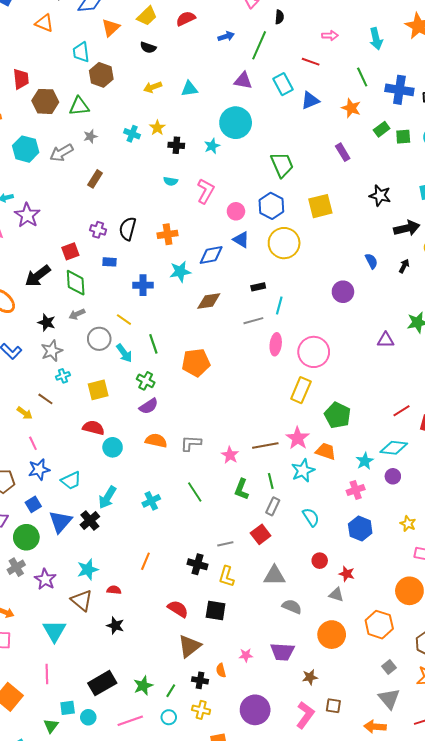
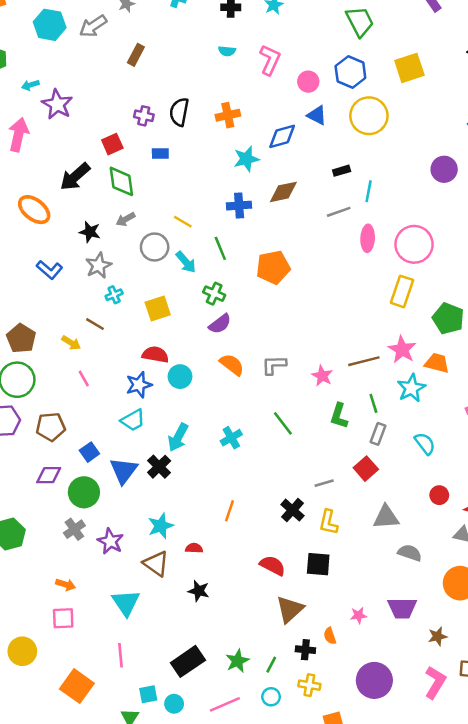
blue cross: (143, 285) -> (239, 206), moved
orange semicircle: (156, 441) -> (232, 365), turned 30
blue star: (39, 470) -> (139, 385), moved
black cross: (198, 564) -> (292, 510), turned 30

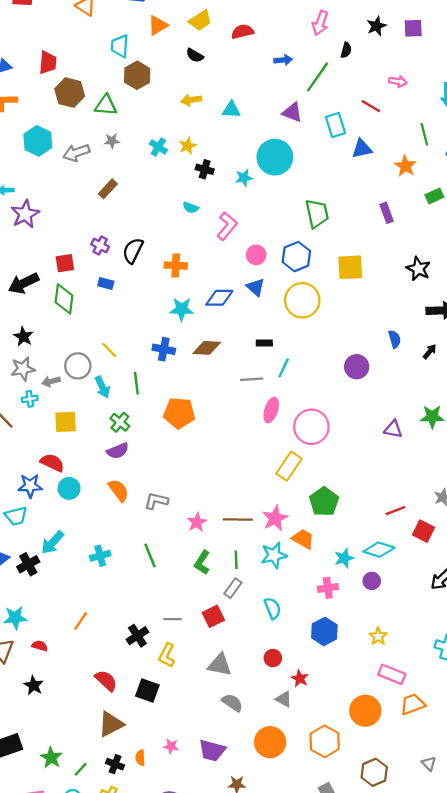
gray arrow: (126, 219) -> (51, 381), moved
green star: (237, 661) -> (51, 758), turned -30

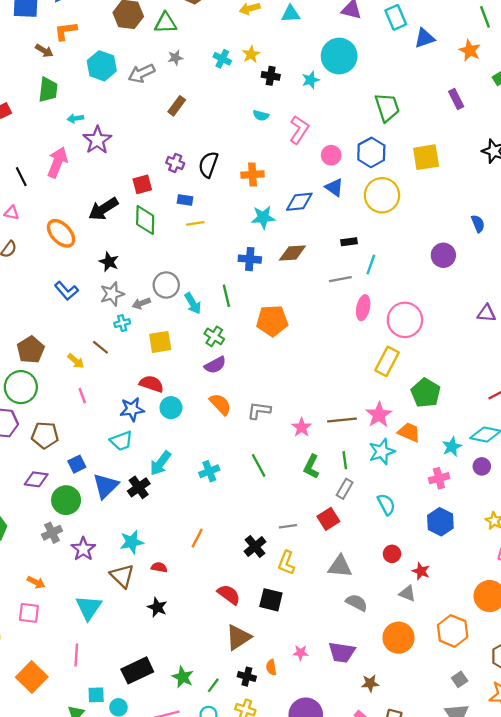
yellow line: (109, 350) -> (195, 223), moved, turned -48

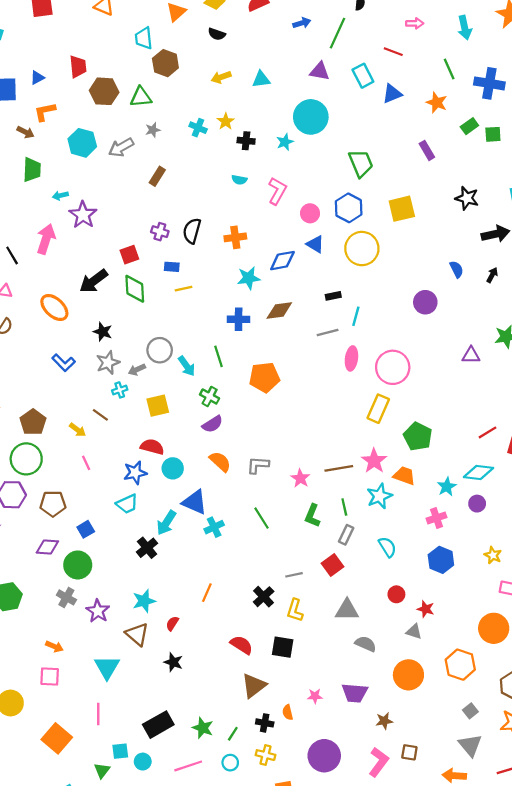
blue triangle: (106, 486) -> (195, 502), moved, turned -48
gray cross: (52, 533) -> (66, 597), turned -30
red semicircle: (159, 567) -> (172, 623), turned -64

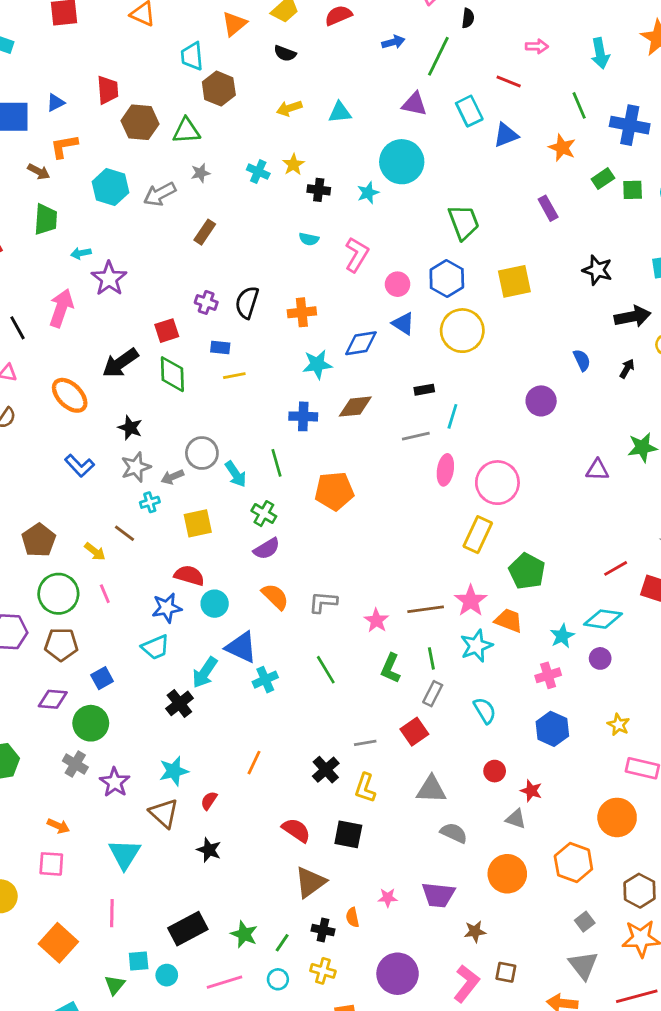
green circle: (26, 459) -> (58, 594), moved

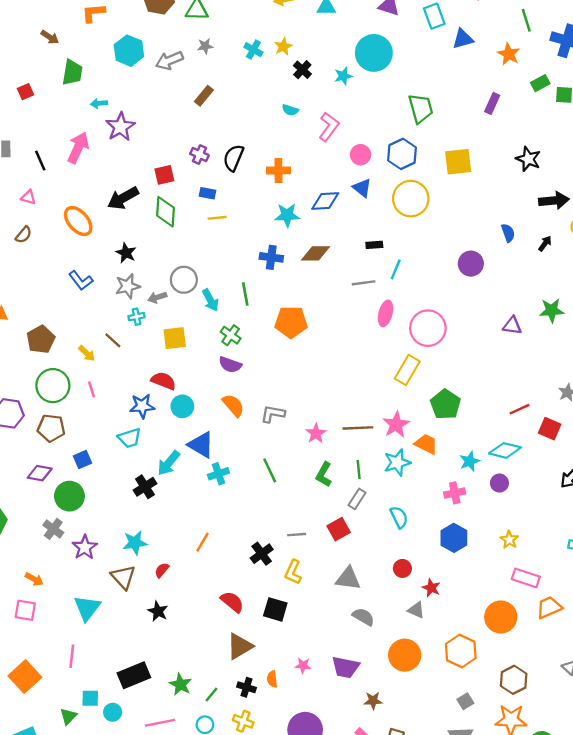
brown arrow: (39, 172) -> (50, 37), moved
black cross: (319, 190) -> (302, 70), turned 30
purple rectangle: (548, 208) -> (492, 103), turned 48
purple semicircle: (267, 549) -> (230, 365), turned 45

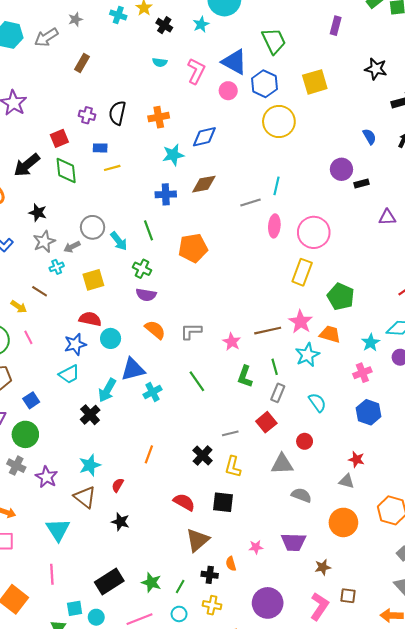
blue triangle: (362, 188) -> (234, 62), moved, size x1.5
black rectangle: (374, 245) -> (362, 183), moved
blue triangle: (201, 445) -> (133, 369), turned -35
red circle: (402, 568) -> (305, 441), moved

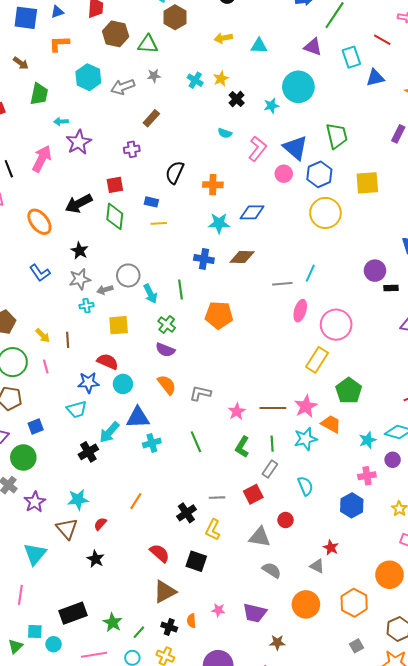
purple cross: (87, 115) -> (132, 149), moved, turned -35
brown line: (40, 291) -> (68, 340), moved, turned 42
pink cross: (362, 373) -> (367, 476), moved

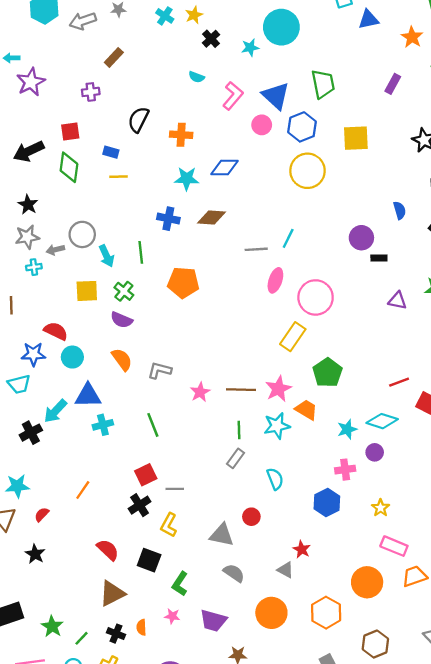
yellow square: (119, 325) -> (87, 291), moved
green L-shape: (242, 447) -> (180, 584), moved
red square: (253, 494) -> (146, 475), moved

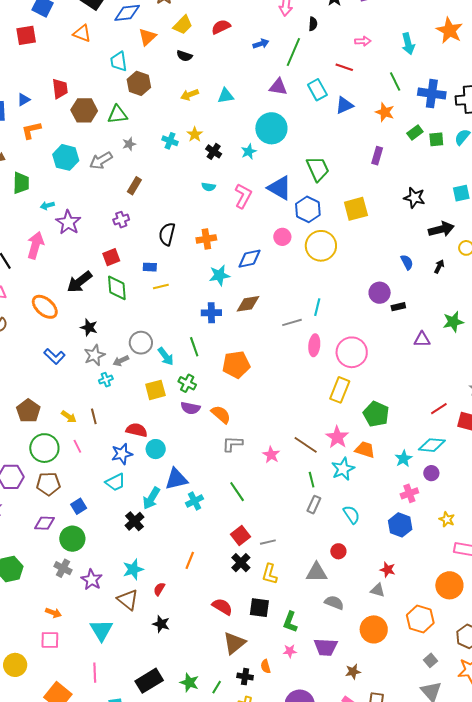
pink circle: (262, 125) -> (282, 237), moved
orange semicircle: (122, 359) -> (221, 414), moved
brown line: (241, 390) -> (306, 445), turned 45

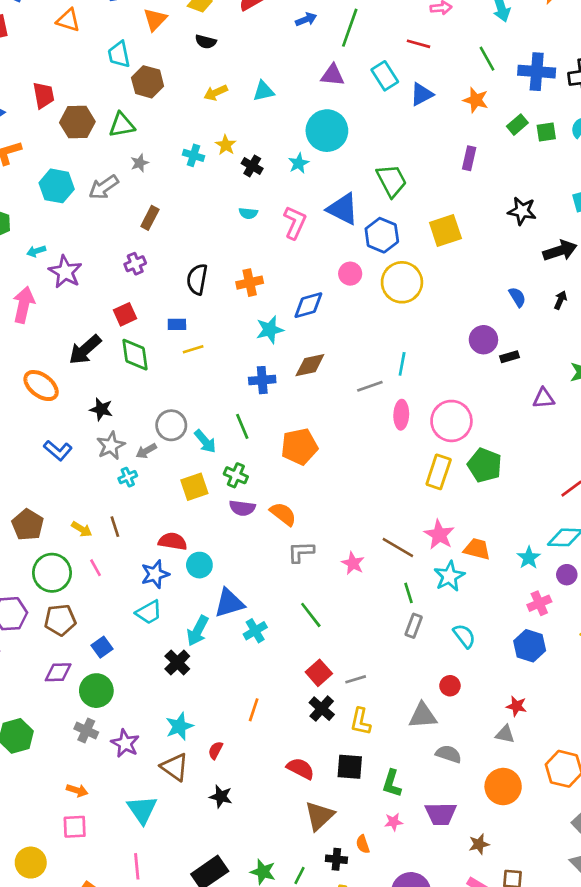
green pentagon: (376, 414) -> (485, 465), moved

